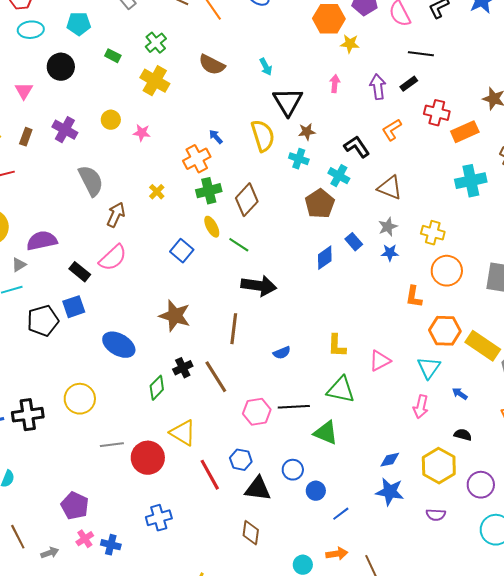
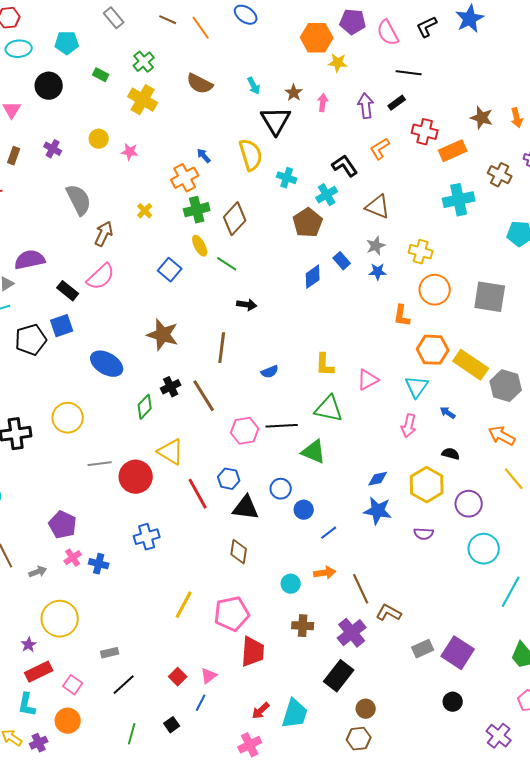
purple cross: (65, 130) -> (53, 149), size x0.7
brown star: (307, 132) -> (294, 93), moved, turned -30
cyan cross: (339, 176) -> (327, 195), turned 30
black arrow: (259, 286) -> (247, 305), size x0.6

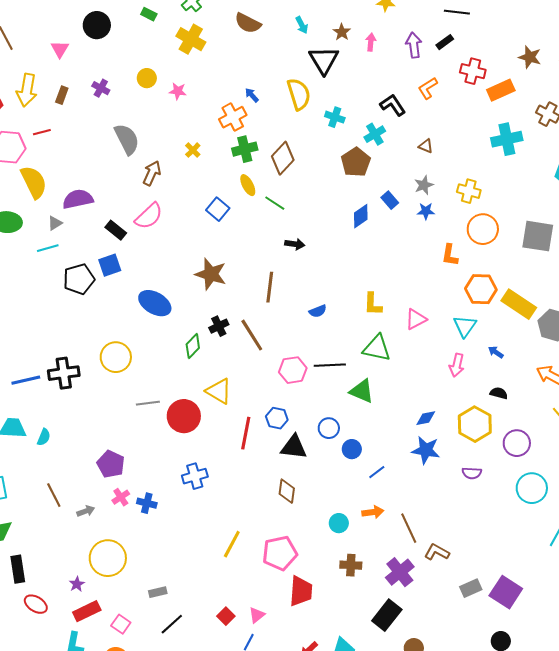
brown triangle: (378, 207) -> (426, 146), size x0.6
red line: (198, 494) -> (246, 433), turned 40

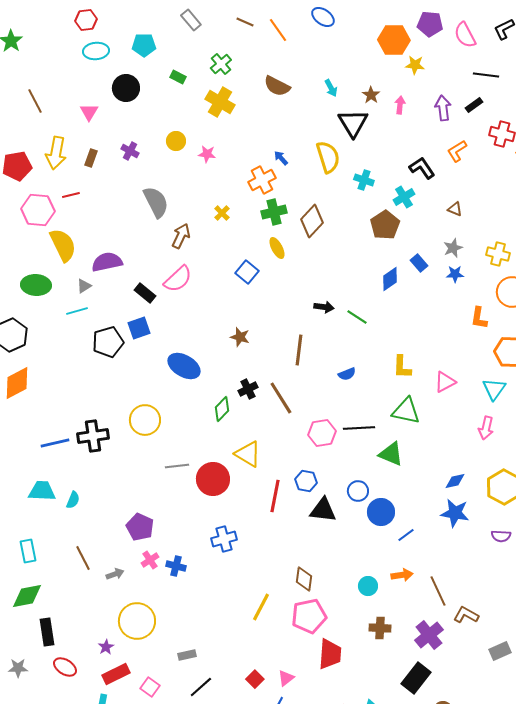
green line: (275, 203) -> (357, 317), moved
brown star: (211, 274) -> (240, 337), size x0.6
blue circle: (352, 449) -> (381, 512), size x1.4
brown diamond: (287, 491) -> (304, 579), moved

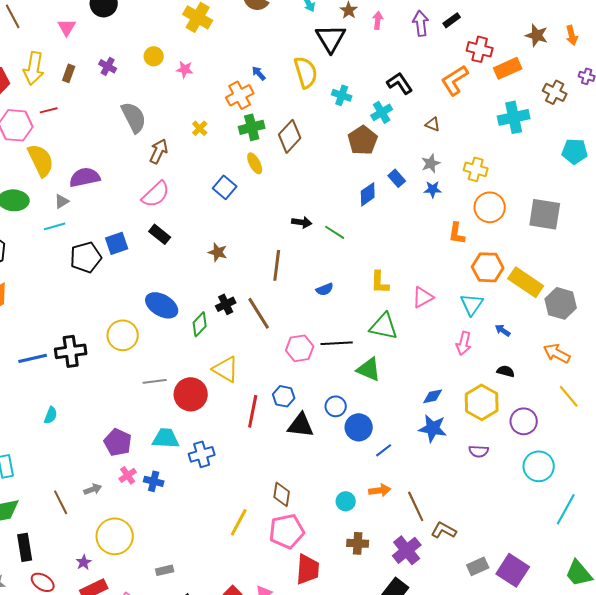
orange L-shape: (457, 151) -> (455, 80), moved, size x1.4
black rectangle: (145, 293) -> (160, 234), moved
blue ellipse: (184, 366) -> (162, 305), moved
cyan trapezoid: (42, 491) -> (166, 438), moved
brown line: (83, 558) -> (61, 502), moved

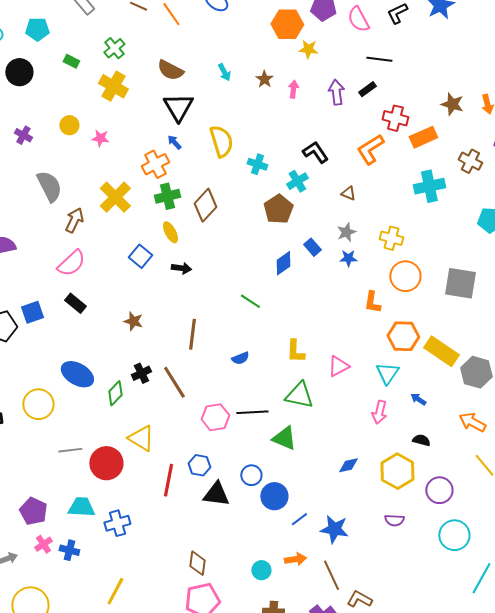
black triangle: (331, 38) -> (178, 107), moved
yellow cross: (200, 128) -> (115, 197), size x2.0
black arrow: (302, 222) -> (181, 268), moved
blue star: (433, 428) -> (334, 529), moved
yellow line: (239, 522) -> (115, 591), moved

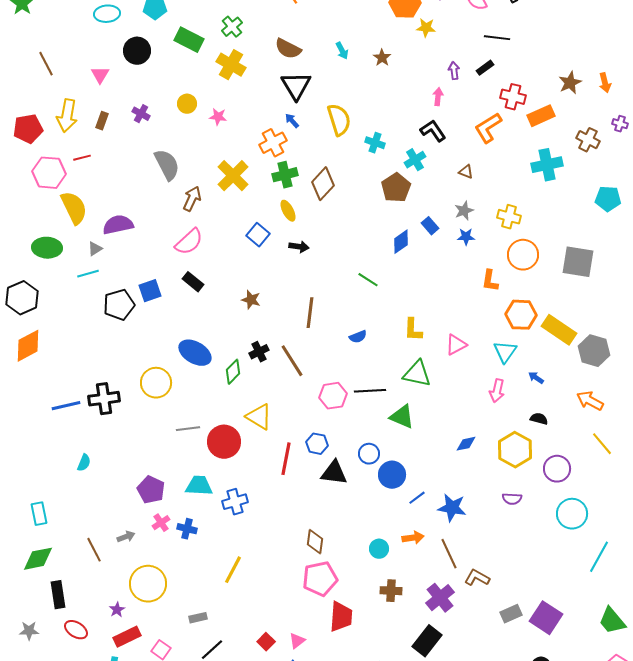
green rectangle: (71, 61) -> (189, 40), size x1.8
pink arrow: (293, 89) -> (438, 97), moved
purple arrow: (336, 92) -> (454, 71), size x0.7
brown star: (452, 104) -> (570, 83), turned 30

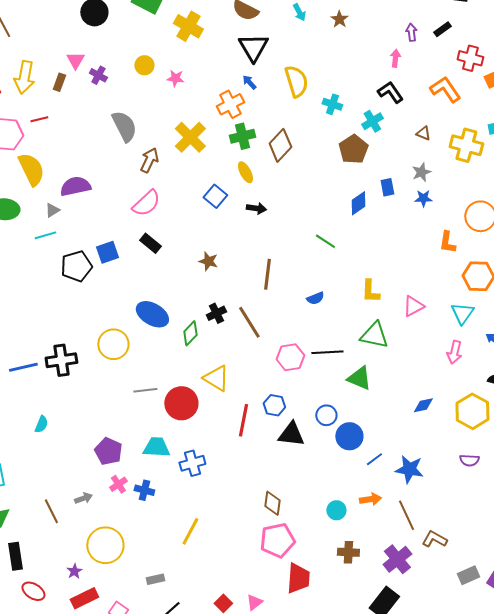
pink triangle: (100, 75) -> (75, 60), moved
orange L-shape: (488, 128) -> (445, 89), turned 88
yellow cross: (509, 217) -> (466, 145), moved, size x1.4
blue rectangle: (430, 226) -> (387, 187), turned 30

